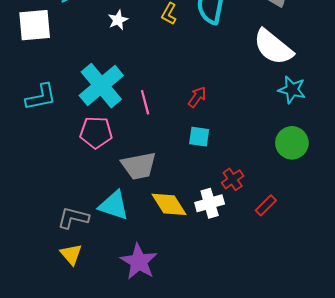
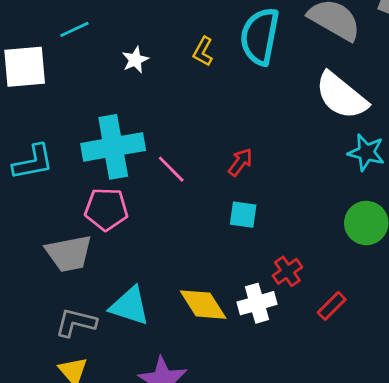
cyan cross: (101, 86) -> (113, 147), turned 30
pink line: (145, 102) -> (171, 169), turned -30
gray trapezoid: (139, 166) -> (69, 253), moved

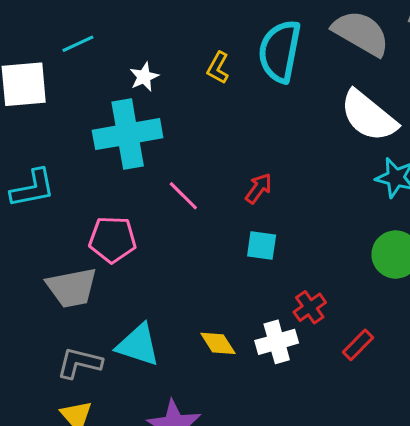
cyan cross: (113, 147) -> (128, 134), moved
yellow diamond: (203, 305) -> (218, 343), size x0.7

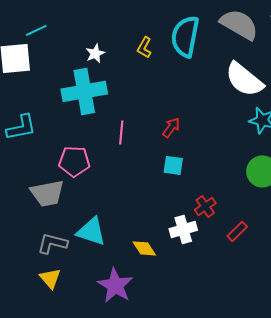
cyan line: (78, 44) -> (36, 30), moved
pink line: (183, 196) -> (121, 132), turned 50
yellow diamond: (218, 343) -> (144, 248), moved

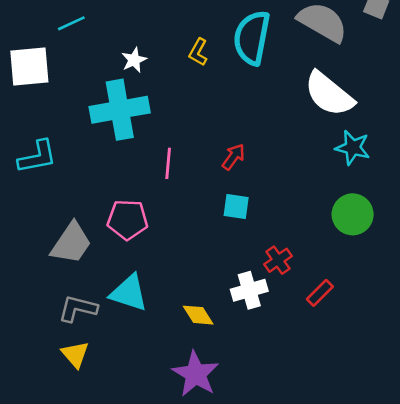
cyan line: (36, 30) -> (71, 23), moved
pink pentagon: (74, 161) -> (128, 220), moved
gray trapezoid: (47, 193) -> (71, 243), turned -45
purple star: (115, 285) -> (196, 374), moved

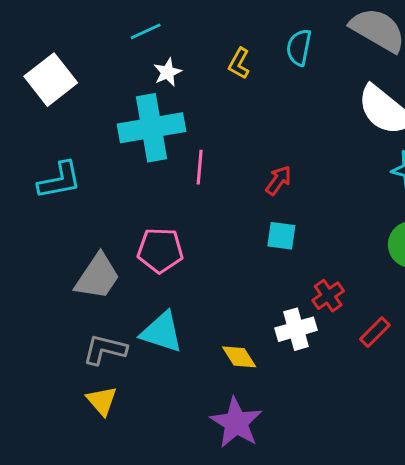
cyan line: (71, 23) -> (146, 31), moved
cyan semicircle: (252, 38) -> (299, 47), size x0.6
white square: (29, 67) -> (51, 80), turned -33
pink line: (168, 163) -> (200, 167), moved

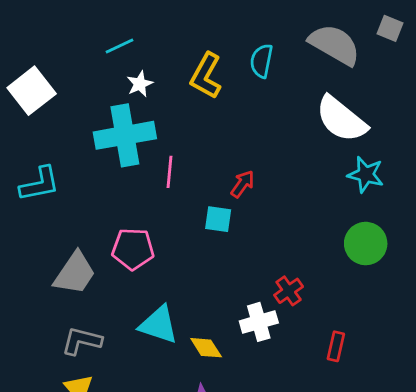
yellow L-shape: (239, 63) -> (206, 76), size x1.6
cyan square: (281, 236) -> (218, 219), moved
cyan triangle: (162, 332) -> (159, 325), moved
red rectangle: (375, 332) -> (336, 346), moved, turned -32

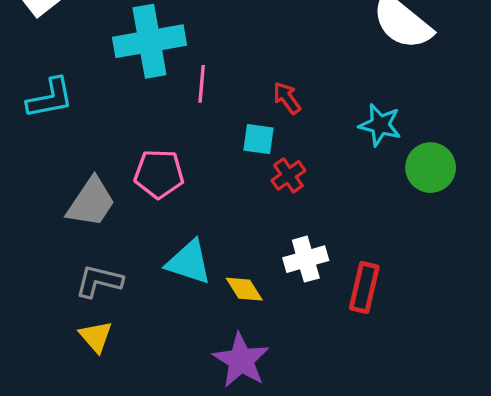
cyan star: (366, 175) -> (380, 125), moved
red arrow: (243, 184) -> (287, 98), turned -72
red cross: (289, 291) -> (288, 175), moved
red rectangle: (336, 346) -> (364, 288), moved, size x1.4

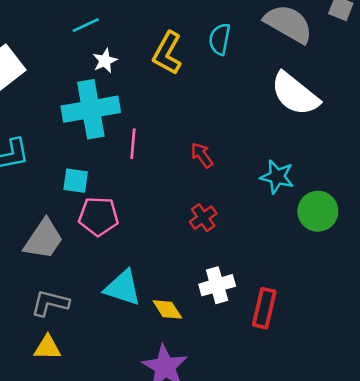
cyan square: (258, 139) -> (76, 181), moved
yellow triangle: (96, 336) -> (47, 348), turned -48

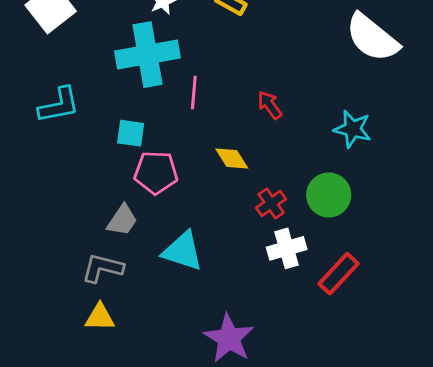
green circle: (318, 211) -> (329, 195), moved
red cross: (203, 218) -> (271, 203), moved
gray trapezoid: (44, 239) -> (122, 220), moved, size x0.7
red rectangle: (264, 308) -> (339, 274), turned 30
yellow diamond: (167, 309) -> (232, 158), moved

